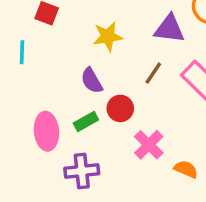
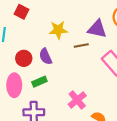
brown line: (153, 73) -> (81, 45), moved, turned 40
red circle: (120, 108) -> (24, 58), moved

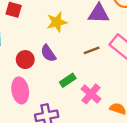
brown line: (81, 45) -> (92, 50), moved
green rectangle: (39, 82) -> (68, 80), moved

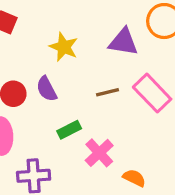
yellow star: (57, 22) -> (64, 47), turned 30

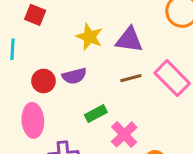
purple triangle: (123, 42) -> (129, 40), moved
purple semicircle: (47, 89) -> (74, 76), turned -75

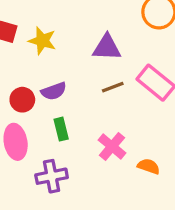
yellow star: (89, 37) -> (42, 41), moved
green rectangle: (96, 114) -> (61, 129), moved, turned -70

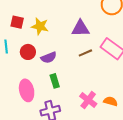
red circle: (22, 100) -> (28, 52), moved
pink cross: (112, 146) -> (88, 100), moved

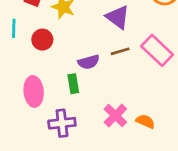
purple triangle: (80, 28) -> (118, 17), turned 30
purple semicircle: (49, 57) -> (89, 62), moved

